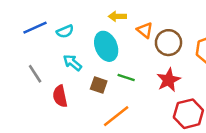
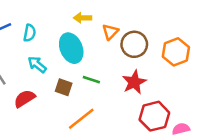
orange triangle: (145, 30) -> (110, 32), turned 35
cyan semicircle: (65, 31) -> (30, 33), turned -56
red semicircle: (60, 96) -> (25, 99), turned 70

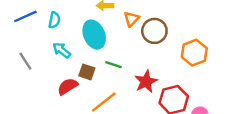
orange hexagon: (176, 52) -> (194, 53), moved
red star: (134, 82) -> (146, 82), moved
red semicircle: (25, 99) -> (68, 86), moved

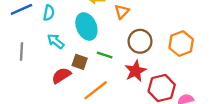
brown circle: (154, 31) -> (140, 41), moved
gray line: (25, 61) -> (21, 52), turned 36

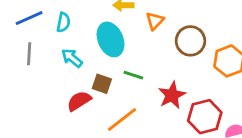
brown circle: (140, 41) -> (190, 41), moved
gray line: (21, 52) -> (29, 54), moved

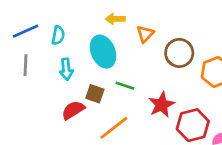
cyan arrow: (72, 58) -> (66, 69), turned -135

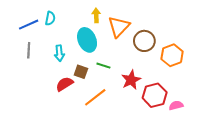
yellow arrow: (115, 19) -> (96, 15), turned 88
orange triangle: (145, 34) -> (119, 27), size x1.6
cyan semicircle: (58, 35) -> (50, 18), moved

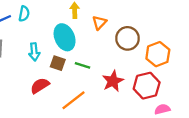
orange triangle: (119, 27) -> (99, 23), size x0.6
brown square: (81, 72) -> (58, 63), moved
red hexagon: (155, 95) -> (147, 86), moved

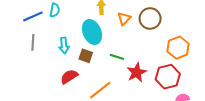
brown circle: (127, 38) -> (150, 19), moved
green line: (83, 65) -> (117, 57), moved

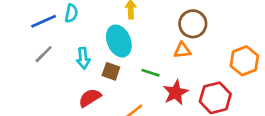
orange triangle: (124, 19) -> (182, 50), moved, turned 40
gray line: (33, 42) -> (44, 54), turned 42
orange hexagon: (178, 48) -> (244, 61), moved

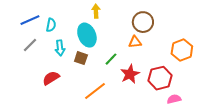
cyan semicircle: (71, 13) -> (51, 25), moved
green line: (151, 73) -> (111, 59), turned -64
red semicircle: (90, 98) -> (51, 78), moved

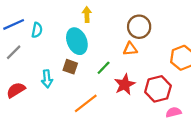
cyan arrow: (60, 48) -> (47, 79), moved
red semicircle: (51, 78) -> (16, 90), moved

